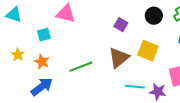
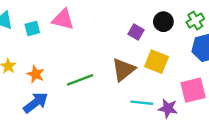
purple square: (121, 25) -> (136, 32), moved
cyan square: (44, 35) -> (32, 29), moved

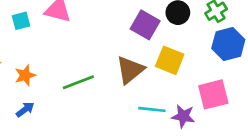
purple square: (136, 32) -> (145, 25), size x1.5
orange star: (36, 74) -> (25, 75), turned 30
blue arrow: (36, 103) -> (25, 109), size x0.6

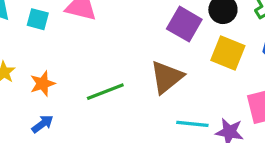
cyan square: (21, 21) -> (38, 19), turned 30
yellow square: (170, 60) -> (228, 53), moved

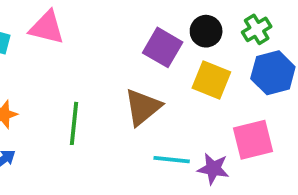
green line: (105, 92) -> (74, 123), turned -63

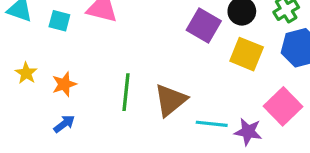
brown triangle: (143, 107) -> (170, 100), moved
pink square: (253, 140) -> (283, 106), turned -30

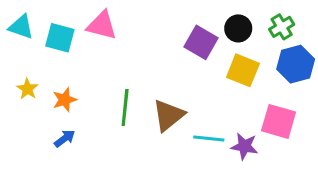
cyan square: (59, 21) -> (60, 38), size x1.4
pink square: (283, 106) -> (279, 121), turned -30

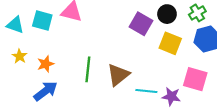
cyan triangle: (21, 27) -> (15, 25), moved
blue arrow: (65, 139) -> (46, 91), size x1.6

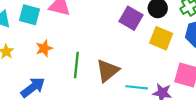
orange star: (46, 64) -> (44, 48), moved

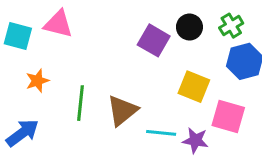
yellow square: (161, 38) -> (194, 87), moved

